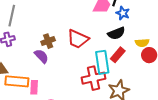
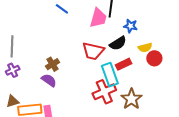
blue star: (123, 13) -> (130, 26), moved
red trapezoid: (78, 39) -> (93, 51), moved
red rectangle: (118, 55) -> (124, 64), turned 35

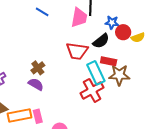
yellow semicircle: (145, 48) -> (138, 37), moved
red circle: (154, 58) -> (123, 32), moved
red rectangle: (124, 64) -> (109, 61), turned 42
brown star: (132, 99) -> (119, 75), moved, turned -30

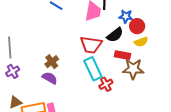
yellow semicircle: (138, 37) -> (141, 42), moved
cyan rectangle: (96, 73) -> (93, 69), moved
red cross: (92, 90) -> (106, 84), size x0.6

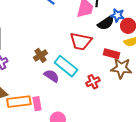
black semicircle: (115, 35) -> (106, 23), moved
cyan rectangle: (93, 69) -> (66, 66), moved, turned -30
purple semicircle: (50, 78) -> (52, 76), moved

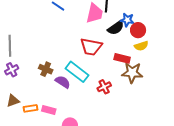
brown cross: (40, 55) -> (46, 69), moved, turned -32
orange rectangle: (19, 102) -> (31, 108), size x0.6
pink rectangle: (37, 104) -> (49, 110), turned -64

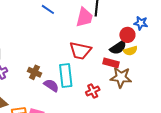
blue star: (127, 20) -> (141, 23), moved
black semicircle: (116, 28) -> (118, 47), moved
cyan rectangle: (77, 72) -> (66, 76), turned 45

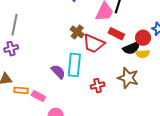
red rectangle: (111, 63) -> (116, 34), moved
brown cross: (34, 72) -> (77, 32), moved

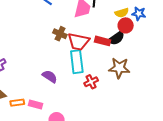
red rectangle: (116, 34) -> (102, 41), moved
yellow semicircle: (143, 54) -> (122, 13), moved
cyan rectangle: (74, 65) -> (77, 62), moved

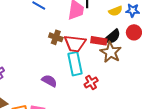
red circle: (126, 25) -> (134, 32), moved
brown star: (119, 68) -> (111, 52), moved, turned 30

